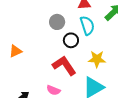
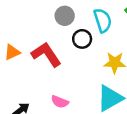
red L-shape: (64, 66) -> (46, 54), moved

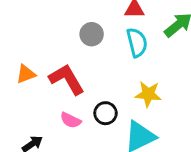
black circle: (82, 39) -> (106, 113), moved
pink semicircle: (60, 102) -> (71, 120), moved

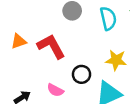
pink semicircle: (71, 120) -> (55, 90), moved

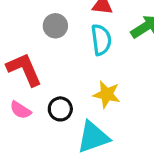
pink semicircle: (55, 90) -> (20, 110), moved

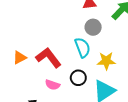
gray circle: (55, 26) -> (93, 27), moved
cyan semicircle: (101, 40) -> (82, 47), moved

